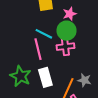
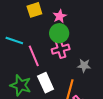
cyan line: (44, 34) -> (14, 40), moved
gray star: (84, 80) -> (84, 66), moved

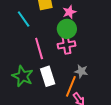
cyan line: (14, 40) -> (24, 19), moved, turned 30
gray star: (84, 66) -> (81, 71), moved

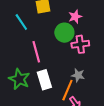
pink star: (69, 12) -> (75, 17), moved
pink cross: (66, 45) -> (80, 44), moved

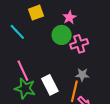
pink line: (36, 52) -> (23, 71), moved

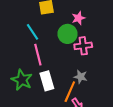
cyan line: (17, 32) -> (33, 32), moved
pink line: (23, 71) -> (38, 55), moved

